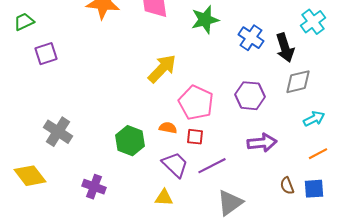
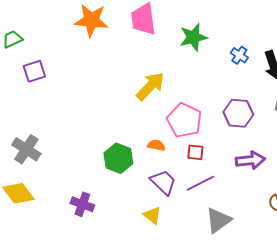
blue cross: (251, 38) -> (239, 55), size x0.7
gray cross: (58, 132) -> (26, 149), moved
red square: (195, 137) -> (195, 152), moved
yellow triangle: (164, 198) -> (152, 215), turned 36

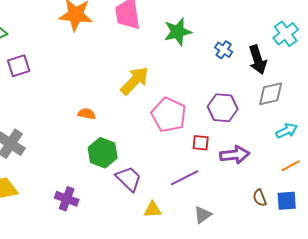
orange semicircle: (156, 145) -> (87, 114), moved
red square: (195, 152) -> (201, 143), moved
purple trapezoid: (163, 182) -> (129, 179), moved
yellow triangle: (152, 215) -> (153, 210), moved, turned -42
gray triangle: (218, 220) -> (203, 215), size x0.7

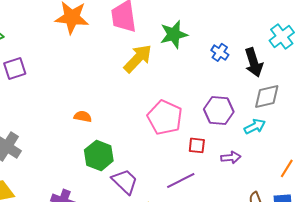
yellow arrow: (135, 81) -> (138, 58), moved
cyan arrow: (287, 131) -> (255, 126), moved
purple arrow: (235, 155) -> (231, 157), size x0.7
orange line: (291, 166) -> (287, 168), turned -30

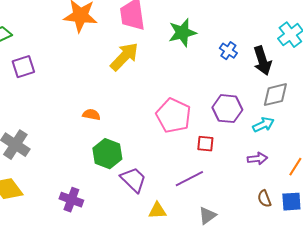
yellow arrow: (138, 58) -> (124, 57), moved
purple arrow: (231, 157) -> (257, 159), moved

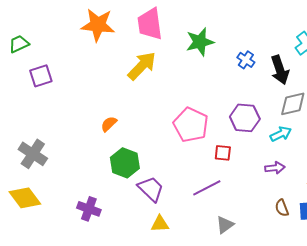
orange semicircle: (91, 115) -> (109, 124), turned -54
yellow triangle: (157, 211) -> (160, 224), moved

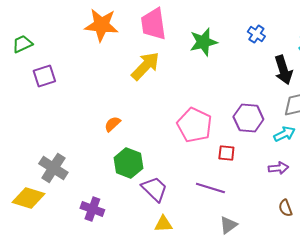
blue cross: (246, 60) -> (256, 34), moved
gray cross: (33, 154) -> (53, 168), moved
purple line: (207, 188) -> (210, 188), turned 44
yellow diamond: (25, 198) -> (28, 198), turned -36

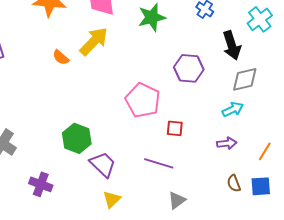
purple hexagon: (248, 118) -> (189, 68), moved
orange semicircle: (112, 124) -> (61, 57), moved, turned -96
yellow triangle: (163, 224) -> (112, 199), turned -42

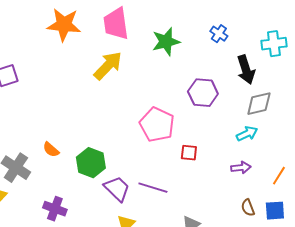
cyan cross: (260, 19) -> (274, 44), turned 30
orange semicircle: (61, 57) -> (51, 150), moved
purple line: (159, 163) -> (153, 188), moved

